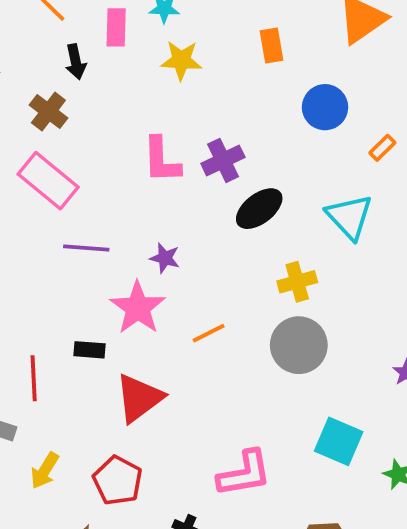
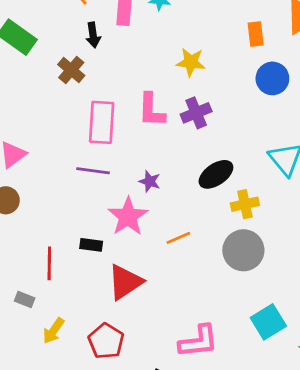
orange rectangle: (272, 45) -> (256, 34), moved
yellow star: (181, 60) -> (191, 62), moved
pink rectangle: (48, 181) -> (102, 122), moved, turned 51
black ellipse: (259, 209) -> (216, 174), moved
cyan square: (339, 441) -> (268, 322), turned 32

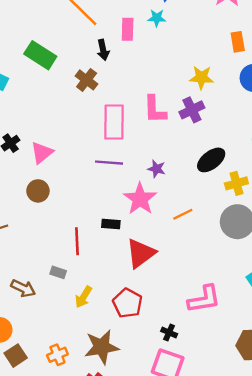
yellow star: (191, 62) -> (201, 77), moved

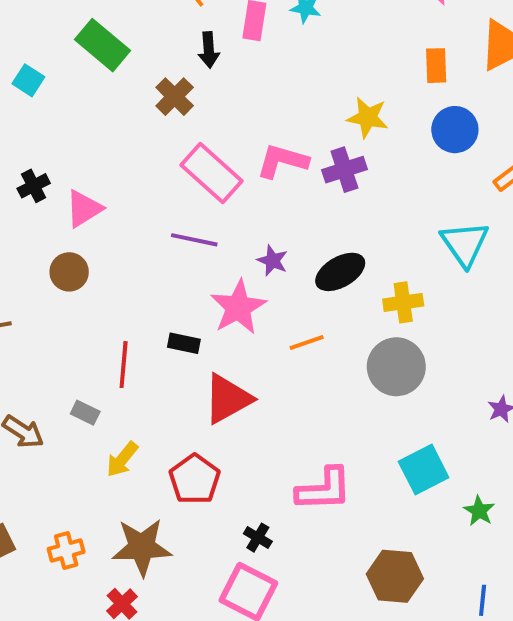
pink L-shape: (155, 110) -> (282, 161), turned 100
pink rectangle: (114, 122) -> (211, 173), turned -56
black ellipse: (211, 160) -> (340, 272), moved

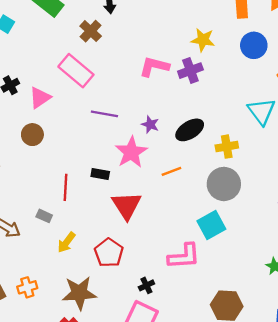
pink rectangle: (211, 173) -> (76, 71), moved
red triangle: (228, 399) -> (127, 205), turned -32
cyan square: (424, 469) -> (211, 225), moved
black cross: (258, 538) -> (146, 285), turned 35
orange cross: (66, 550) -> (27, 287), moved

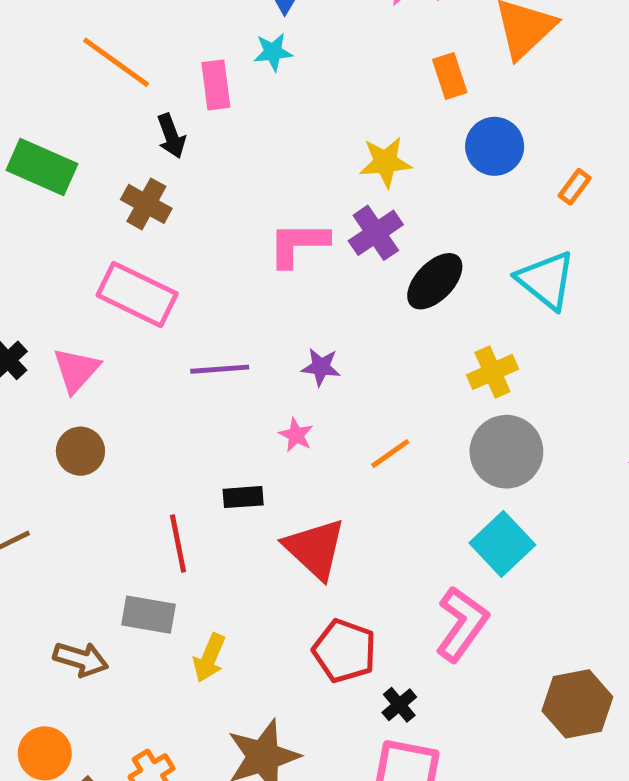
black ellipse: (190, 130) -> (435, 281), moved
pink star: (131, 152) -> (296, 435), size x0.5
gray rectangle: (44, 216) -> (149, 615), size x1.5
red pentagon: (109, 253) -> (344, 651), moved
pink L-shape: (184, 256) -> (462, 624), turned -36

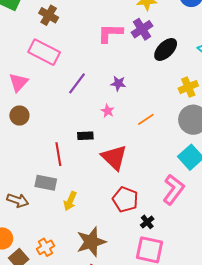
purple line: (220, 369) -> (77, 83), turned -50

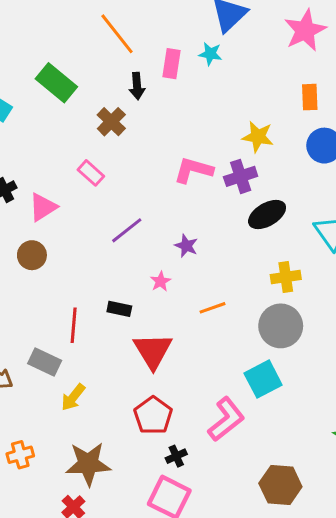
pink rectangle: (44, 52) -> (91, 173), size x0.6

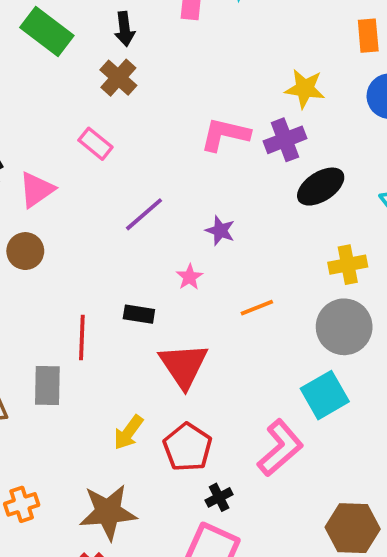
black arrow: (137, 86) -> (125, 29), moved
gray rectangle: (45, 362) -> (47, 385), turned 68
yellow arrow: (73, 397) -> (128, 432), moved

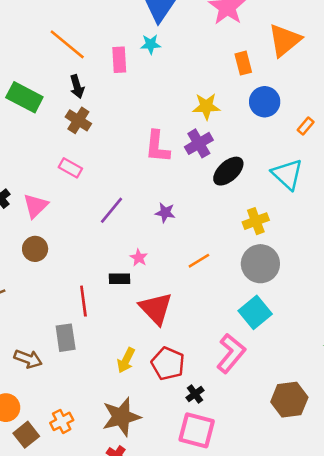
pink L-shape: (225, 134) -> (157, 147), turned -88
pink star: (190, 277) -> (139, 258), moved

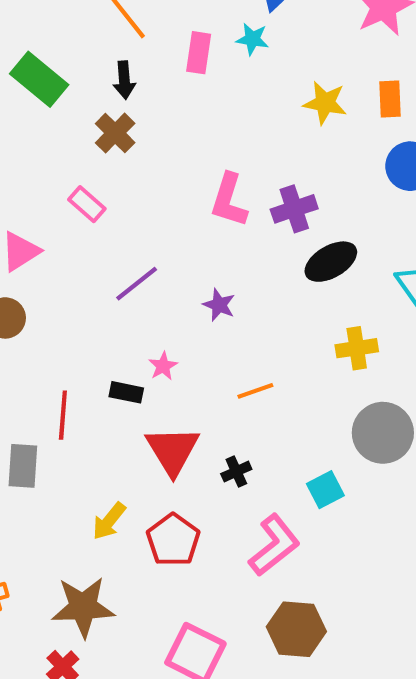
yellow star: (206, 106) -> (325, 103), moved
gray circle: (260, 264) -> (383, 433), moved
cyan square: (255, 312) -> (325, 490), size x0.7
black cross: (195, 394) -> (236, 471), moved
brown hexagon: (289, 400) -> (296, 629), moved

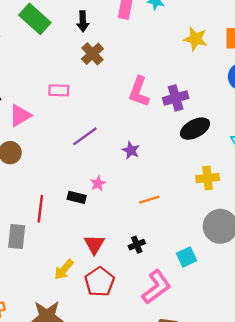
brown cross: (115, 133) -> (92, 54), moved
pink rectangle: (87, 204) -> (59, 90), turned -42
red triangle: (173, 451) -> (94, 244), moved, size x0.7

